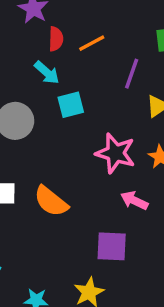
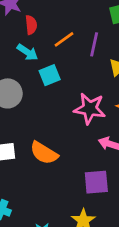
orange line: (92, 43) -> (64, 39), moved

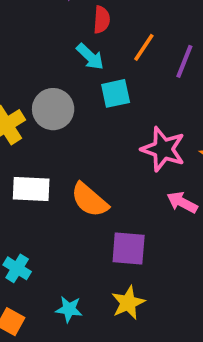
orange line: (64, 39) -> (144, 47), turned -30
purple square: (96, 182) -> (129, 249), moved

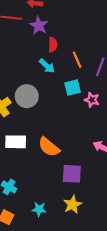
orange line: (144, 47) -> (77, 60), turned -56
cyan square: (116, 93) -> (73, 88), moved
pink star: (163, 149) -> (92, 100), moved, size x0.6

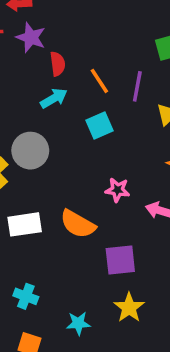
cyan arrow: (47, 66) -> (54, 98), turned -63
pink star: (92, 100) -> (117, 190), moved

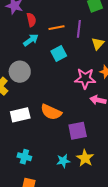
orange line: (99, 81) -> (57, 28), turned -63
pink star: (117, 190) -> (85, 78), moved, size x1.5
cyan star: (78, 323) -> (63, 161), moved

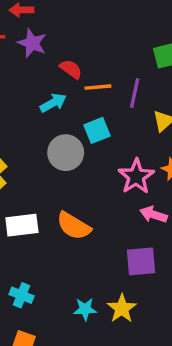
red semicircle: (31, 20) -> (71, 69), moved, turned -48
gray circle: (20, 72) -> (66, 153), moved
pink star: (85, 78) -> (136, 176), turned 30
purple square: (78, 131) -> (141, 261), moved

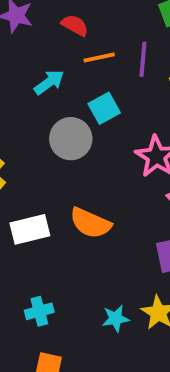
red semicircle: (71, 69) -> (75, 25), moved
cyan cross: (21, 295) -> (39, 311), turned -30

